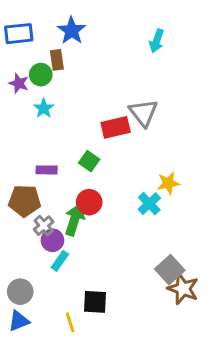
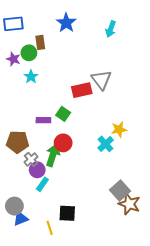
blue star: (72, 31) -> (66, 23), moved
purple rectangle: (47, 170) -> (43, 120), moved
blue triangle: (19, 321) -> (21, 218), moved

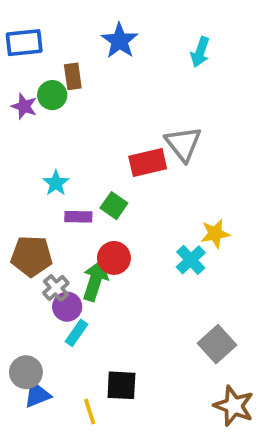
cyan star: (31, 77) -> (56, 183), moved
brown star: (129, 204) -> (234, 406), moved

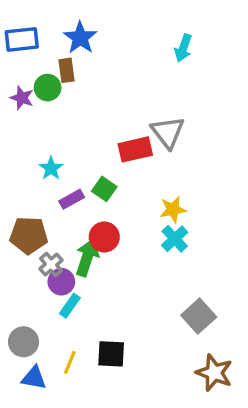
blue star: (120, 41) -> (80, 38), moved
purple rectangle: (78, 217) -> (72, 199), turned -30
yellow star: (215, 234) -> (173, 210), moved
blue triangle: (37, 395) -> (34, 378), moved, turned 32
yellow line: (90, 412) -> (70, 362), moved, turned 40

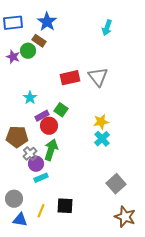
brown rectangle: (66, 70) -> (39, 41), turned -48
red rectangle: (135, 149) -> (70, 78), moved
red circle: (104, 237) -> (49, 126), moved
cyan rectangle: (70, 306) -> (41, 178), turned 32

